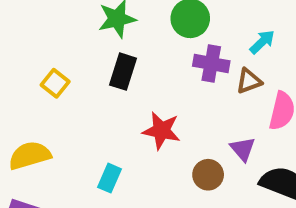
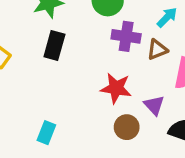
red star: (161, 131) -> (116, 88), moved

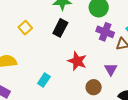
red star: (116, 88) -> (77, 61), moved
purple triangle: (154, 105) -> (111, 69), moved

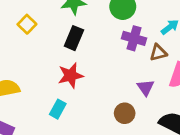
yellow square: (25, 28) -> (27, 24), moved
red star: (77, 61) -> (71, 75), moved, turned -30

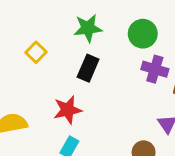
red star: (71, 75) -> (68, 110), moved

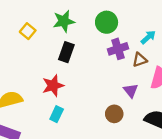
yellow square: (36, 52) -> (28, 31), moved
purple cross: (155, 69) -> (118, 49), turned -30

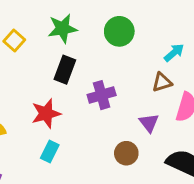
purple cross: (118, 49) -> (102, 95), moved

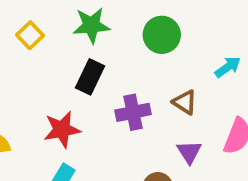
brown triangle: (162, 82) -> (185, 102), moved, turned 45

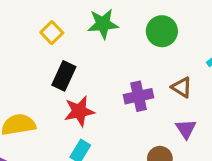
black rectangle: (90, 77) -> (64, 76), moved

